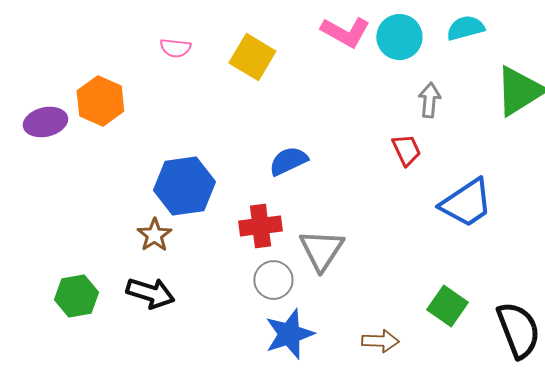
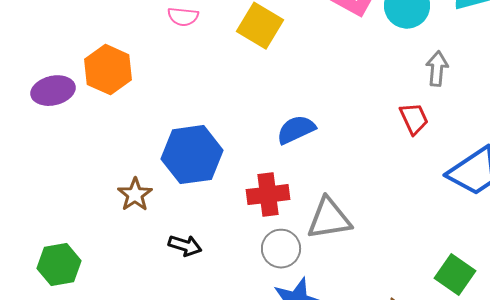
brown star: (154, 235) -> (135, 195), moved
gray triangle: (321, 250) -> (329, 219), turned 48
black arrow: (150, 293) -> (185, 246), moved, size x0.7
green hexagon: (76, 296) -> (59, 265), moved

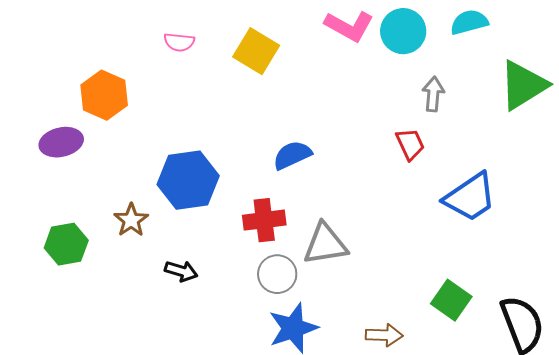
purple ellipse: (53, 91) -> (61, 142), moved
green hexagon: (59, 265) -> (66, 244), moved

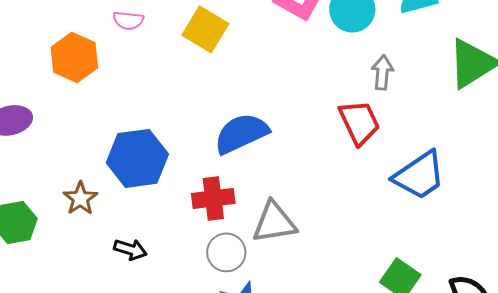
orange hexagon: (104, 95) -> (74, 57), moved
red trapezoid: (410, 144) -> (359, 122), size x1.4
blue semicircle: (292, 155) -> (241, 133), size x1.4

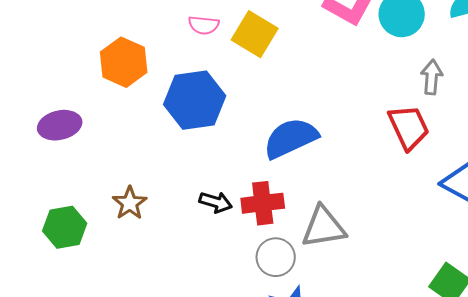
pink semicircle: (128, 20) -> (204, 25), moved
blue hexagon: (137, 158) -> (195, 100), moved
black arrow: (130, 249) -> (216, 202), moved

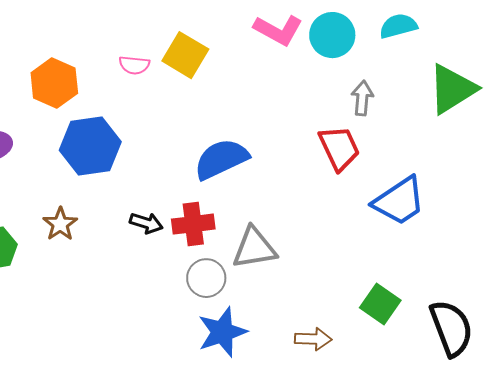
pink semicircle: (204, 25) -> (134, 65), moved
blue hexagon: (195, 100) -> (90, 146), moved

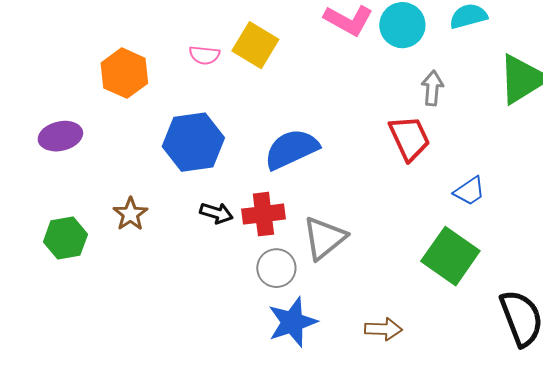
blue hexagon: (90, 146) -> (193, 142), moved
blue trapezoid: (399, 201) -> (469, 191), size x0.6
gray triangle: (254, 248) -> (324, 238), turned -30
green square: (380, 304) -> (450, 256), moved, size x1.4

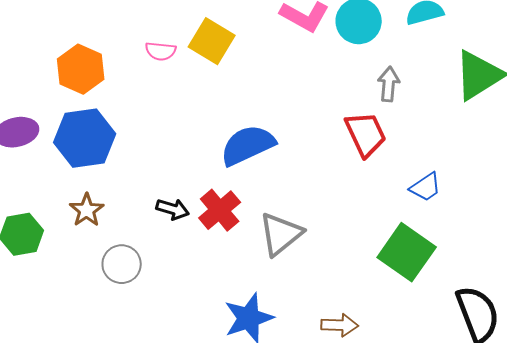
blue hexagon: (193, 142) -> (85, 138), moved
red cross: (263, 214) -> (220, 210), turned -33
gray circle: (276, 268) -> (122, 264), moved

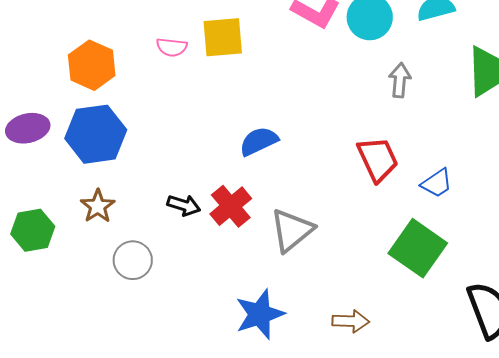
yellow square: (212, 41) -> (223, 37), turned -36
red trapezoid: (366, 134) -> (378, 159), moved
blue semicircle: (248, 145) -> (259, 141), size x0.7

